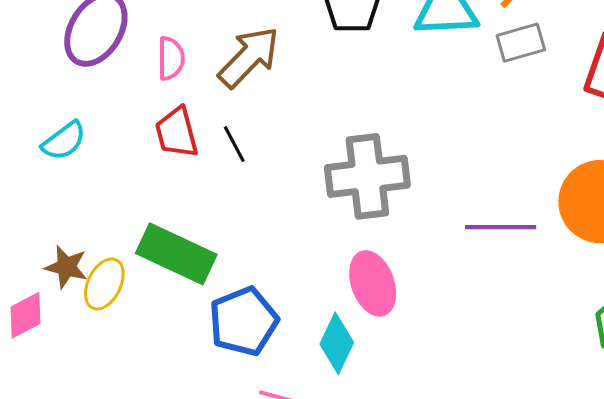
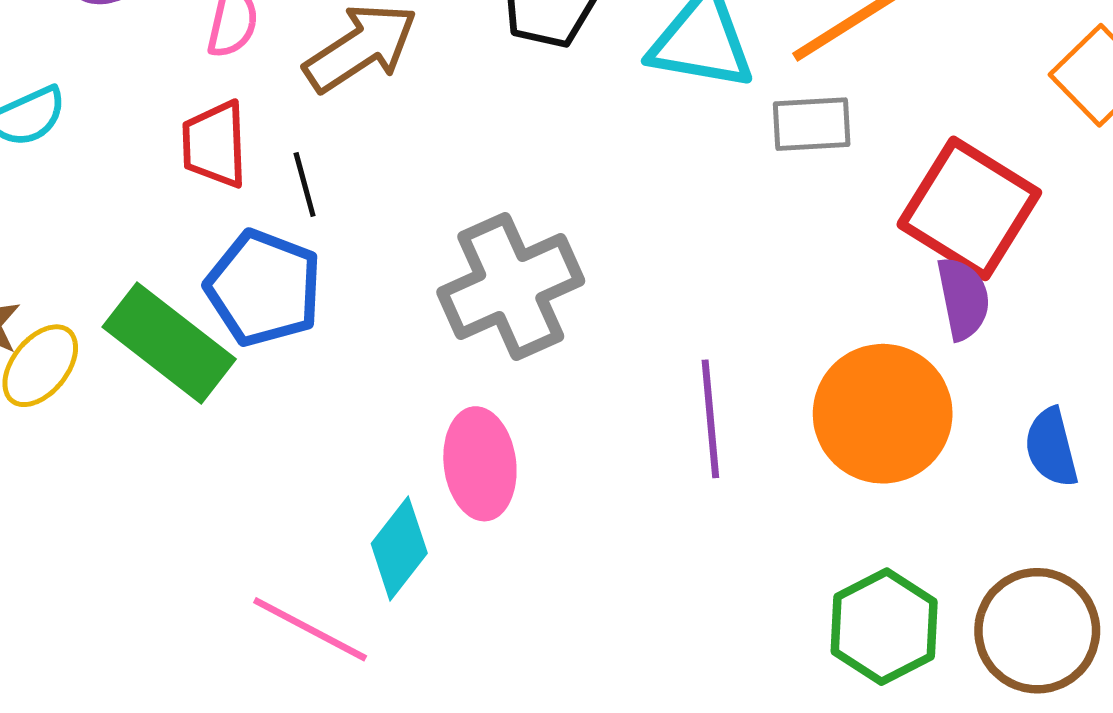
gray cross: (367, 176) -> (511, 287), turned -30
purple line: (501, 227) -> (710, 419), turned 72
blue pentagon: (244, 321) -> (264, 288), moved, turned 30

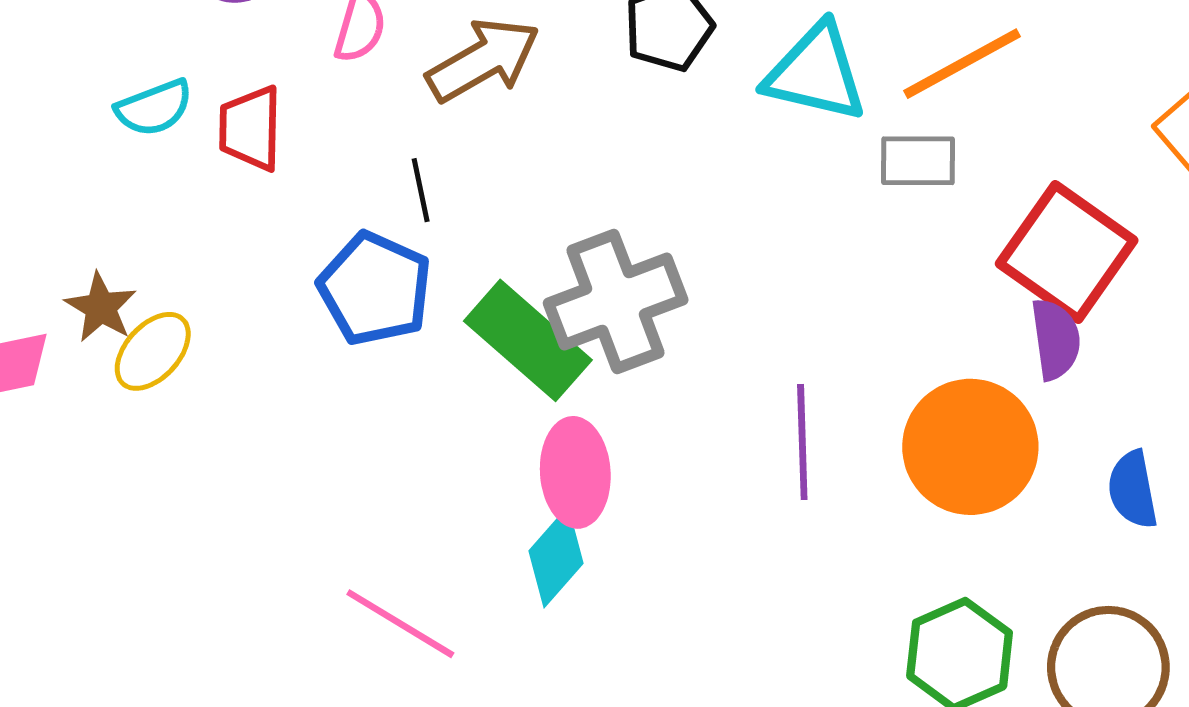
red trapezoid: (215, 144) -> (250, 128), moved
green rectangle: (169, 343) -> (528, 340), moved
cyan diamond: (399, 548) -> (556, 557), moved

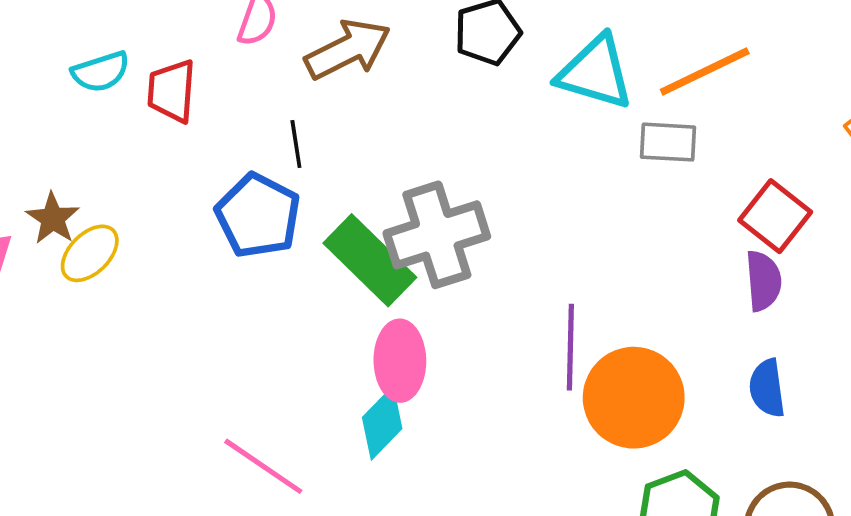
red square: (1067, 252) -> (775, 216), size x0.7
orange circle: (970, 447) -> (634, 398), moved
blue semicircle: (1133, 490) -> (767, 388), moved

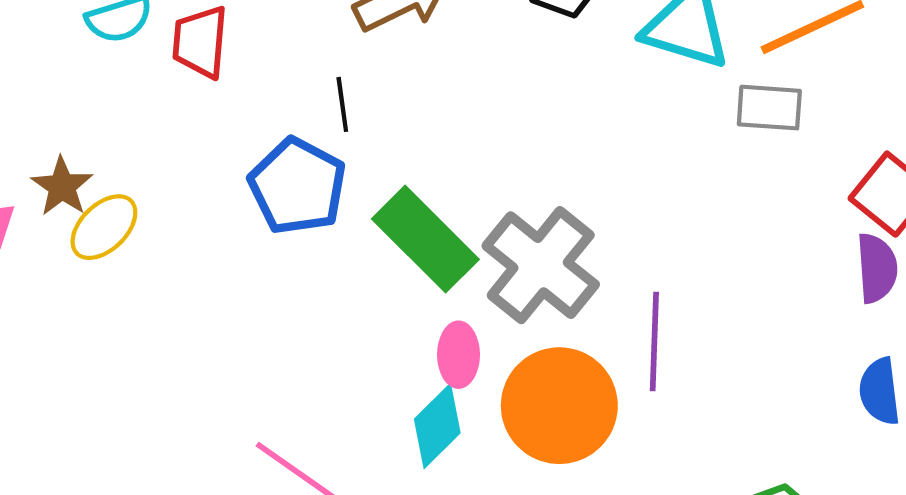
gray cross: (437, 235) -> (541, 265), moved, turned -34
pink ellipse: (400, 361) -> (458, 355), size x0.7
orange circle: (634, 398) -> (559, 406), moved

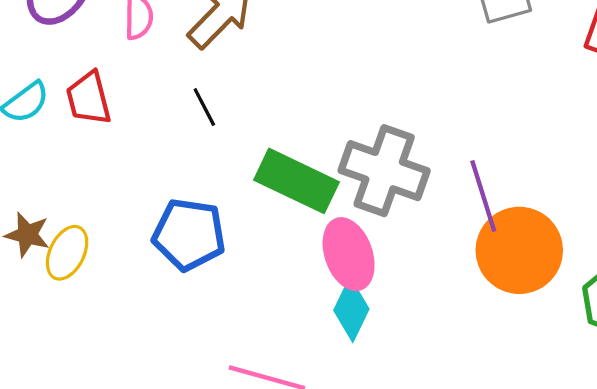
blue pentagon: (298, 186) -> (189, 234), moved
pink ellipse: (458, 355) -> (349, 254), size x1.5
orange circle: (559, 406) -> (519, 250), moved

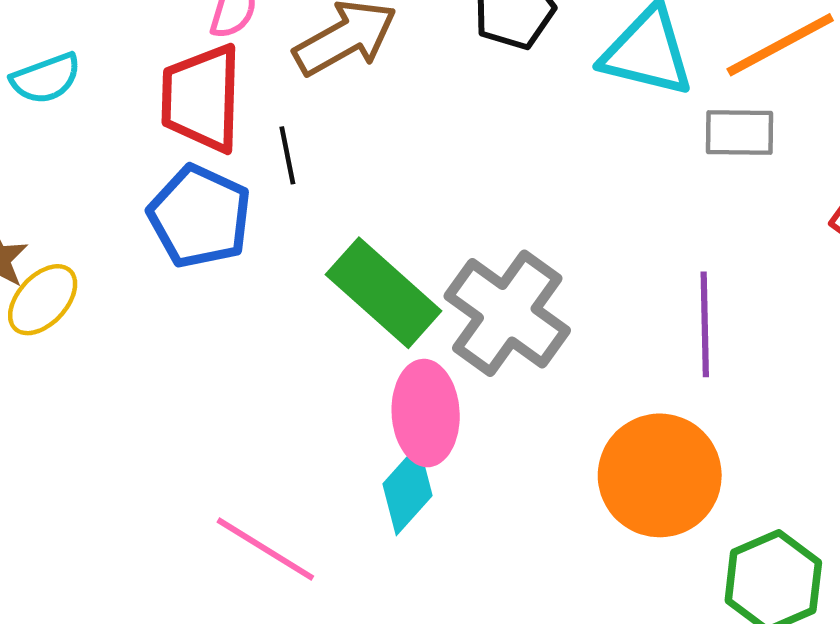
red trapezoid: (89, 98) -> (201, 98), moved, size x1.4
purple line: (483, 196) -> (705, 324), moved
blue pentagon: (189, 234) -> (200, 216), moved

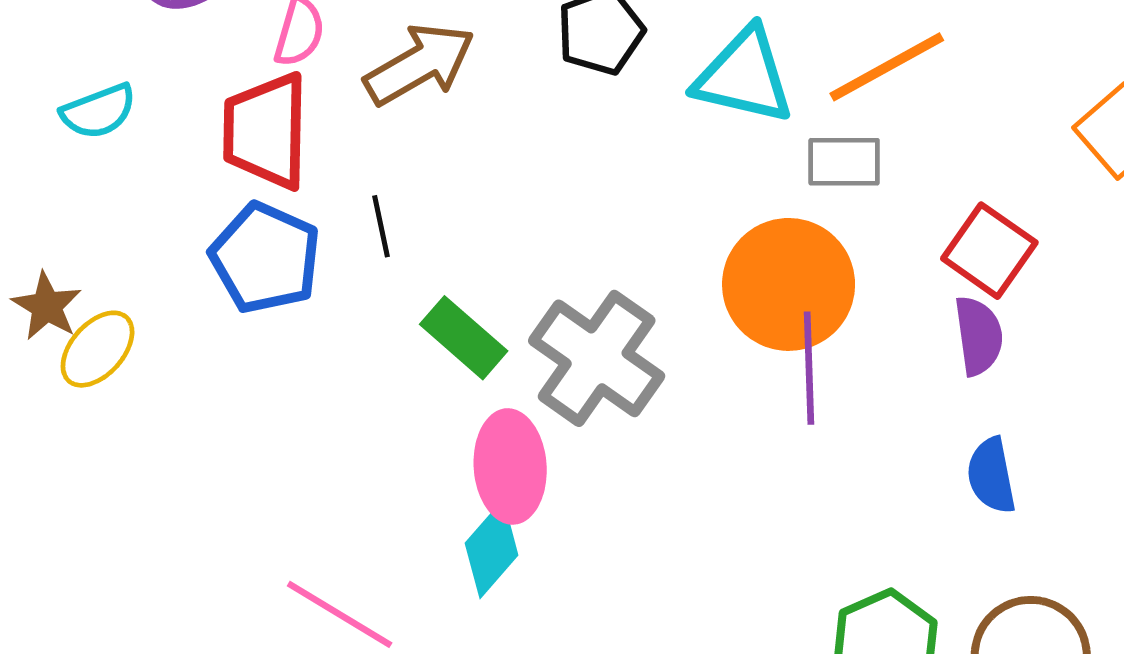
black line: (287, 155) -> (381, 226), moved
green rectangle: (384, 293) -> (464, 338), size x0.7
orange circle: (660, 475) -> (789, 284), moved

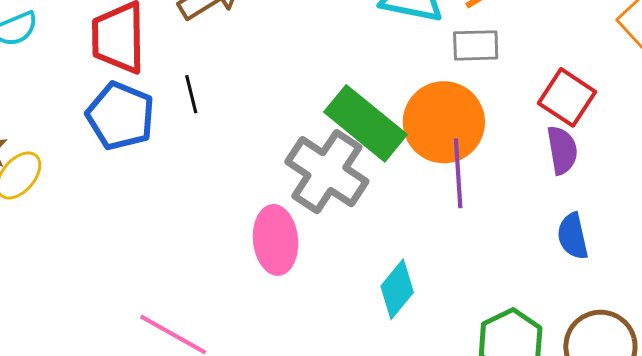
green rectangle: (464, 338) -> (366, 123), moved, size x1.5
cyan diamond: (492, 549) -> (397, 289), moved

